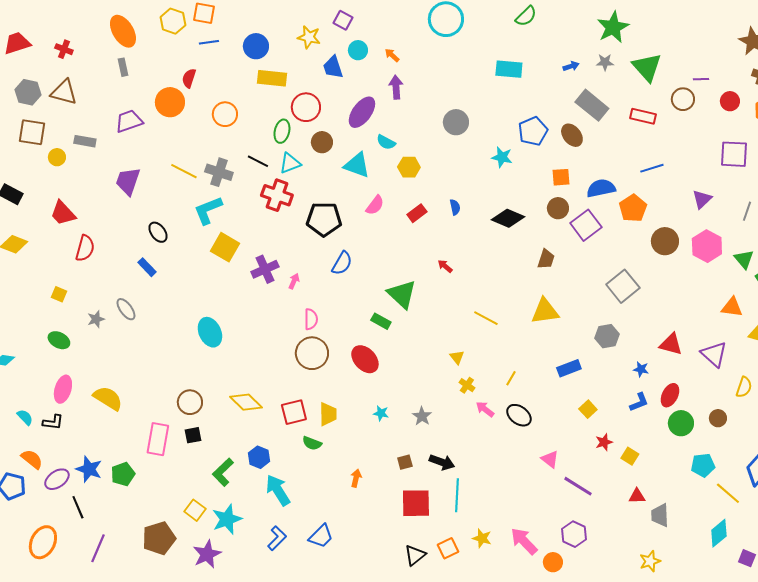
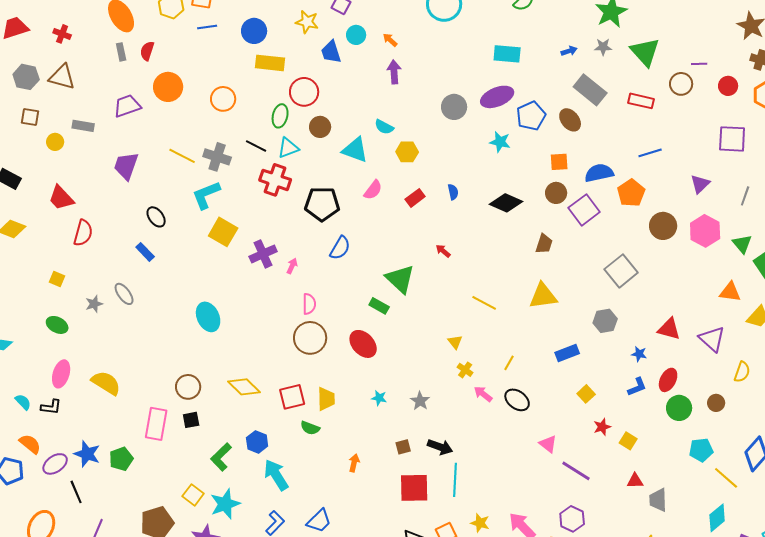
red semicircle: (189, 78) -> (147, 51), moved
purple ellipse: (362, 112) -> (497, 97), moved, turned 32
brown square: (32, 132) -> (30, 117), size x0.7

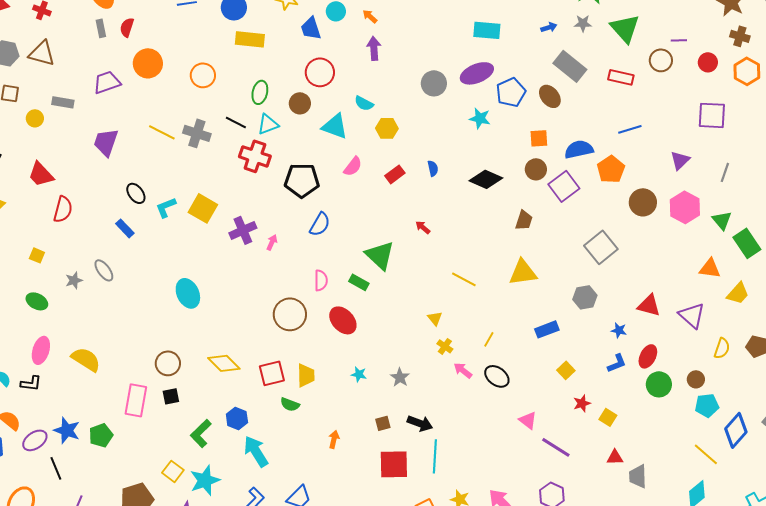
red circle: (304, 92) -> (320, 72), moved
cyan L-shape: (206, 195) -> (166, 207), moved, size x0.7
pink semicircle: (309, 304) -> (321, 280), moved
cyan pentagon: (701, 450) -> (707, 405), moved

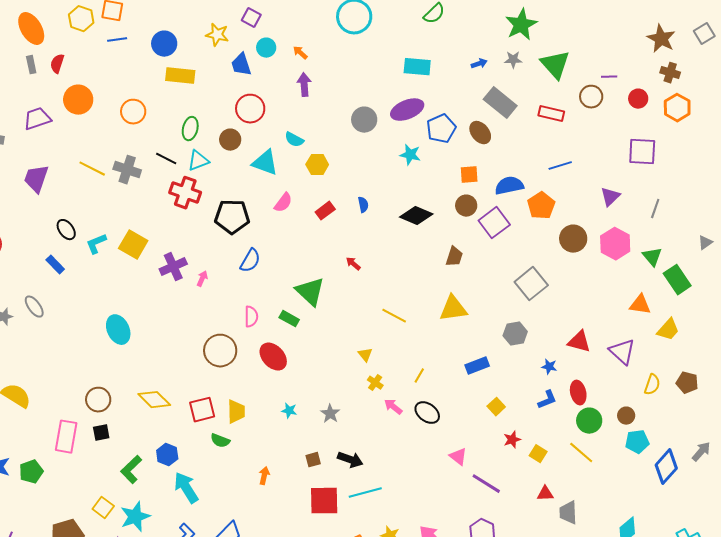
red ellipse: (648, 356) -> (578, 393), turned -40
yellow line: (706, 454) -> (581, 453), moved
cyan line: (435, 456) -> (365, 493), turned 72

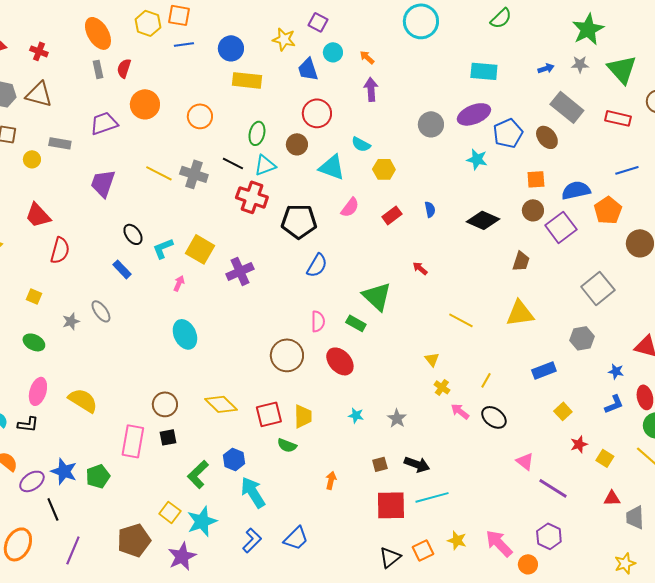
pink arrow: (202, 279) -> (179, 283), moved

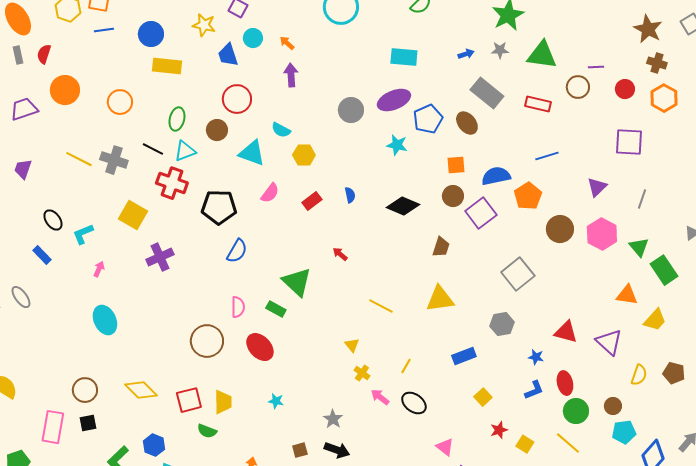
green triangle: (622, 69) -> (542, 55), turned -40
purple trapezoid: (103, 183) -> (23, 169), size x0.7
yellow square: (200, 249) -> (133, 215), moved
gray star: (397, 418) -> (333, 419), moved

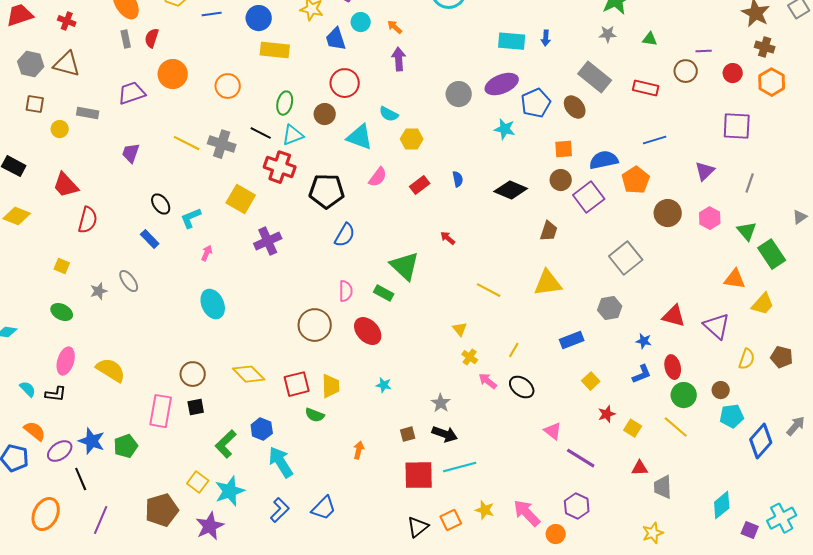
blue arrow: (466, 54) -> (546, 38), moved, turned 112
green triangle: (542, 55) -> (650, 39), size x0.5
pink hexagon: (602, 234) -> (710, 218), size x0.7

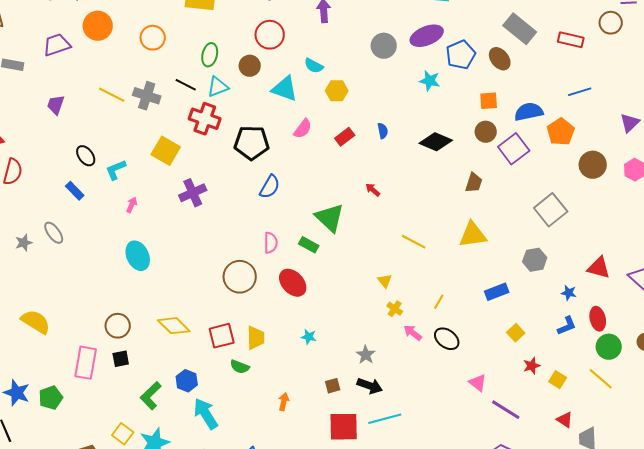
red triangle: (640, 468) -> (565, 420), turned 36

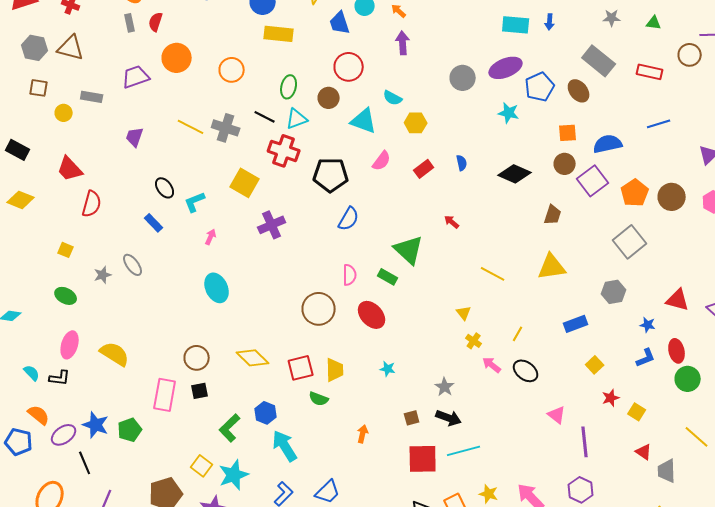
orange pentagon: (561, 132) -> (635, 193), moved
yellow line: (601, 379) -> (697, 437), moved
purple line: (506, 410) -> (585, 442), turned 52

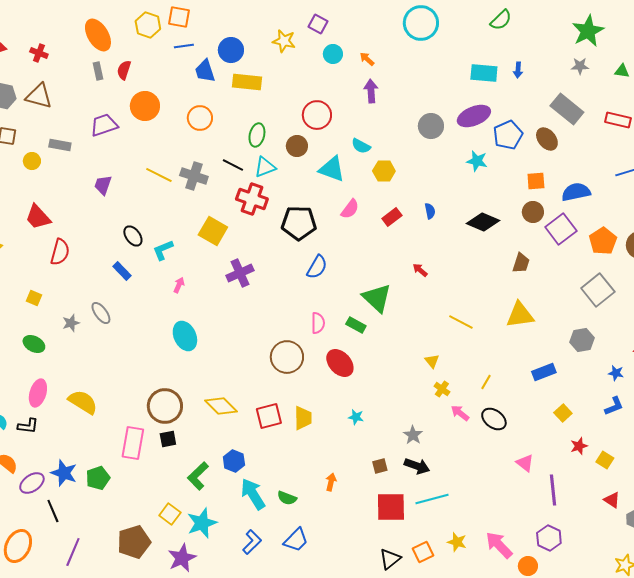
blue trapezoid: (340, 23) -> (205, 71), moved
brown circle: (197, 358) -> (165, 406), size x1.4
green semicircle: (319, 399) -> (287, 498), moved

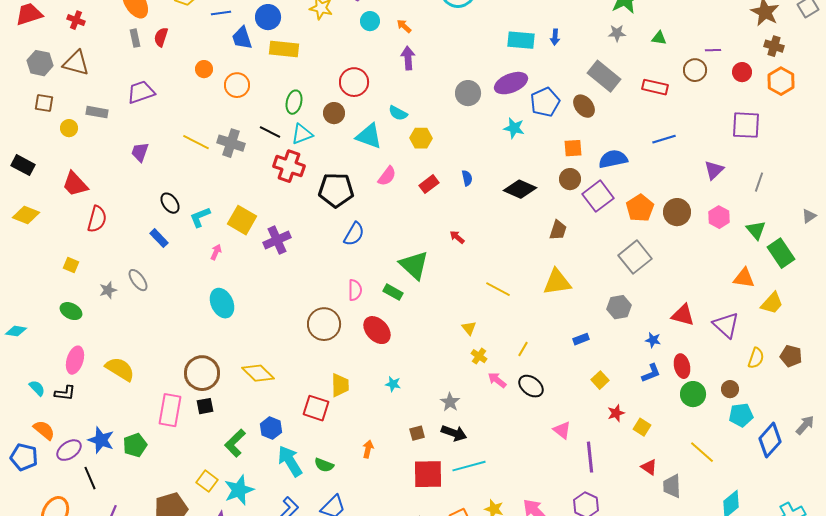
orange circle: (145, 106) -> (204, 69), moved, size x0.6
yellow square: (213, 231) -> (242, 220), moved
blue rectangle: (544, 372) -> (581, 339), size x0.7
red square: (269, 416) -> (316, 408), moved, turned 32

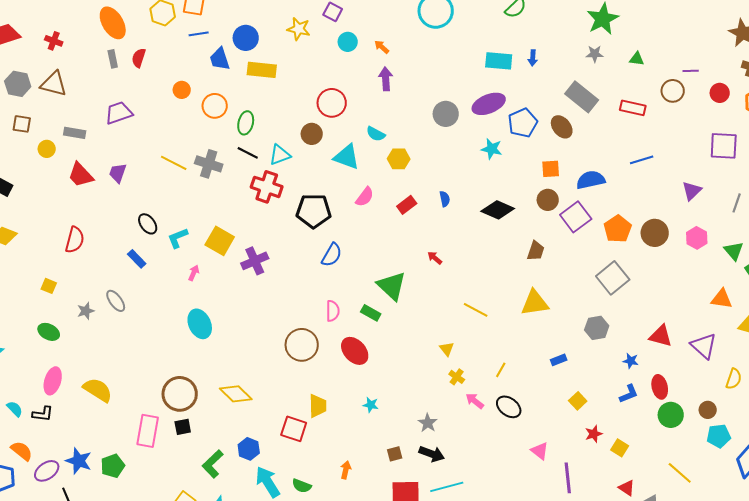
green ellipse: (294, 102) -> (246, 123), moved
red trapezoid: (75, 184) -> (81, 175), moved

